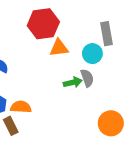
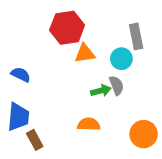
orange semicircle: (21, 107) -> (89, 124), moved

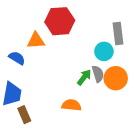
orange triangle: (85, 54) -> (36, 40), moved
green arrow: (101, 91) -> (84, 77), turned -42
orange circle: (144, 134) -> (116, 78), moved

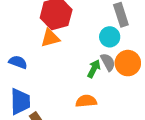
orange triangle: (36, 40) -> (50, 38), moved

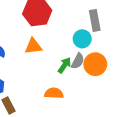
orange triangle: (50, 38) -> (33, 46), moved
gray semicircle: (108, 62) -> (78, 61), turned 49

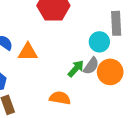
orange triangle: (33, 46) -> (28, 52), moved

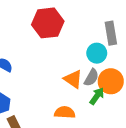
orange triangle: (28, 52) -> (73, 79), moved, turned 42
green arrow: (76, 69) -> (97, 96), moved

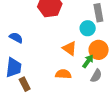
gray semicircle: (91, 78) -> (96, 76), moved

